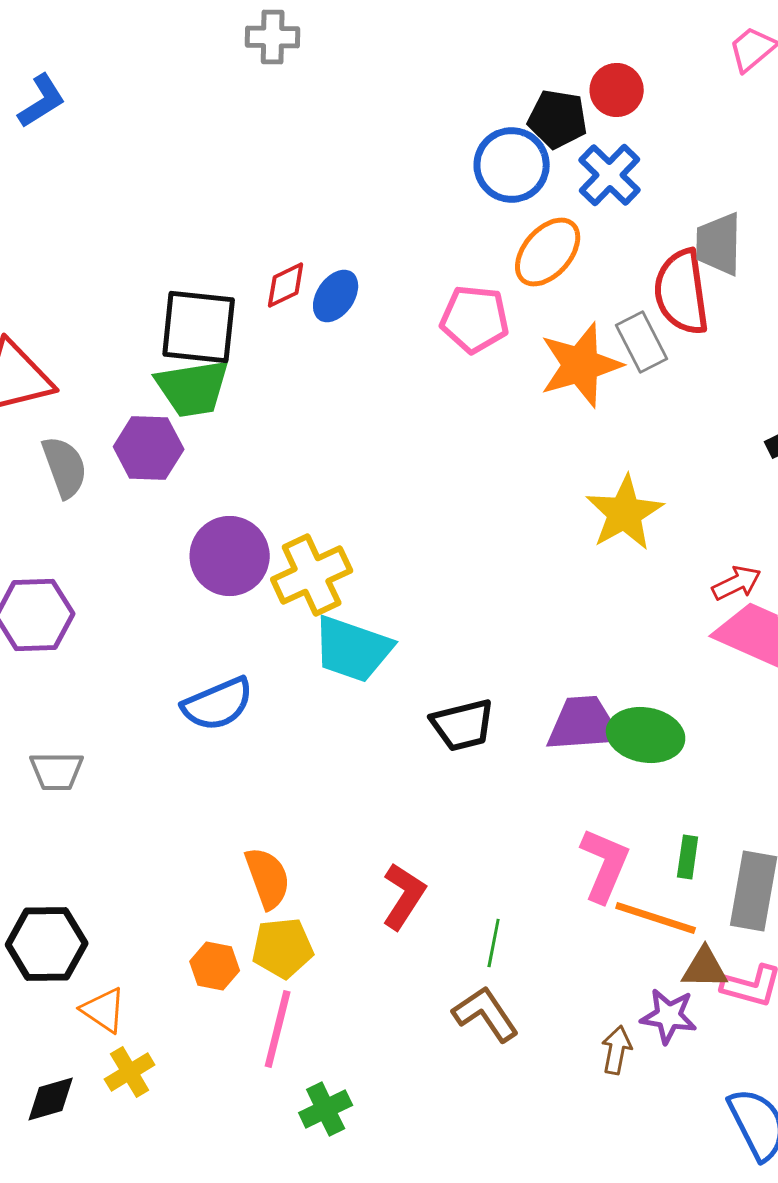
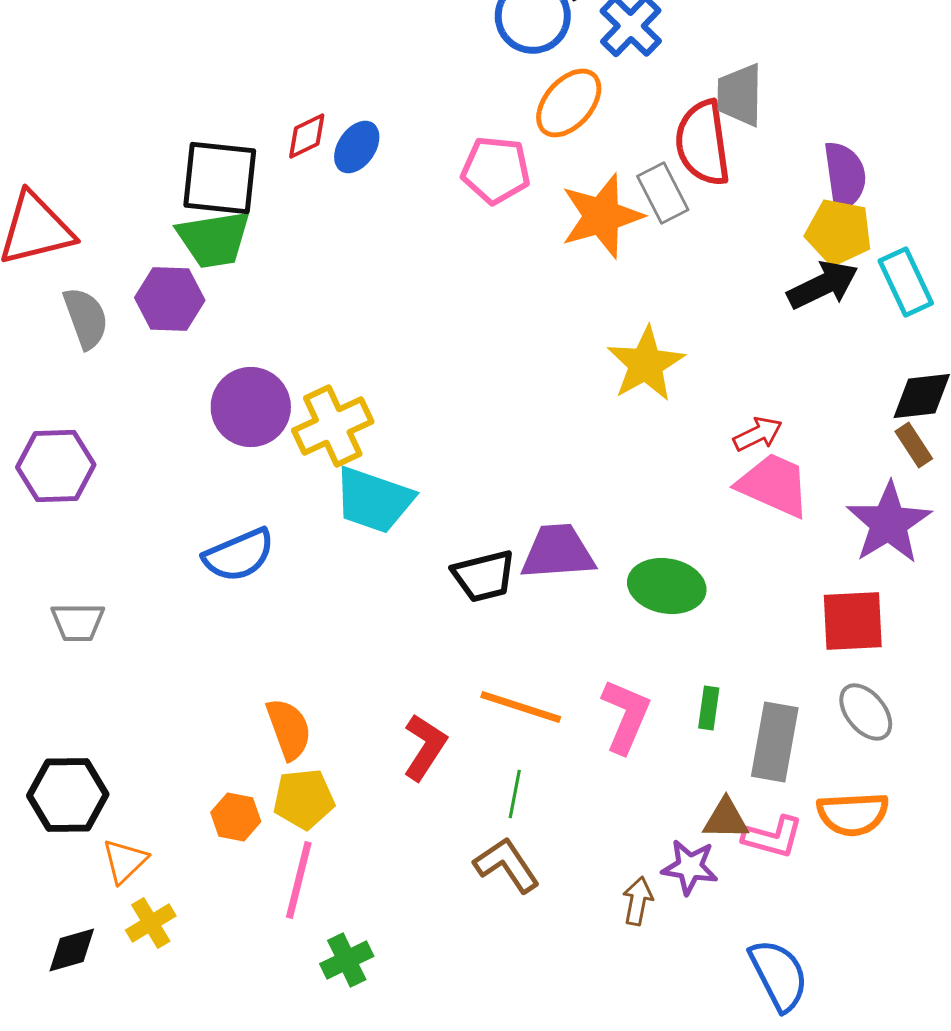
purple trapezoid: (584, 724) -> (558, 552), moved
orange line: (656, 918) -> (521, 707), moved
orange triangle: (104, 1010) -> (125, 861), turned 42

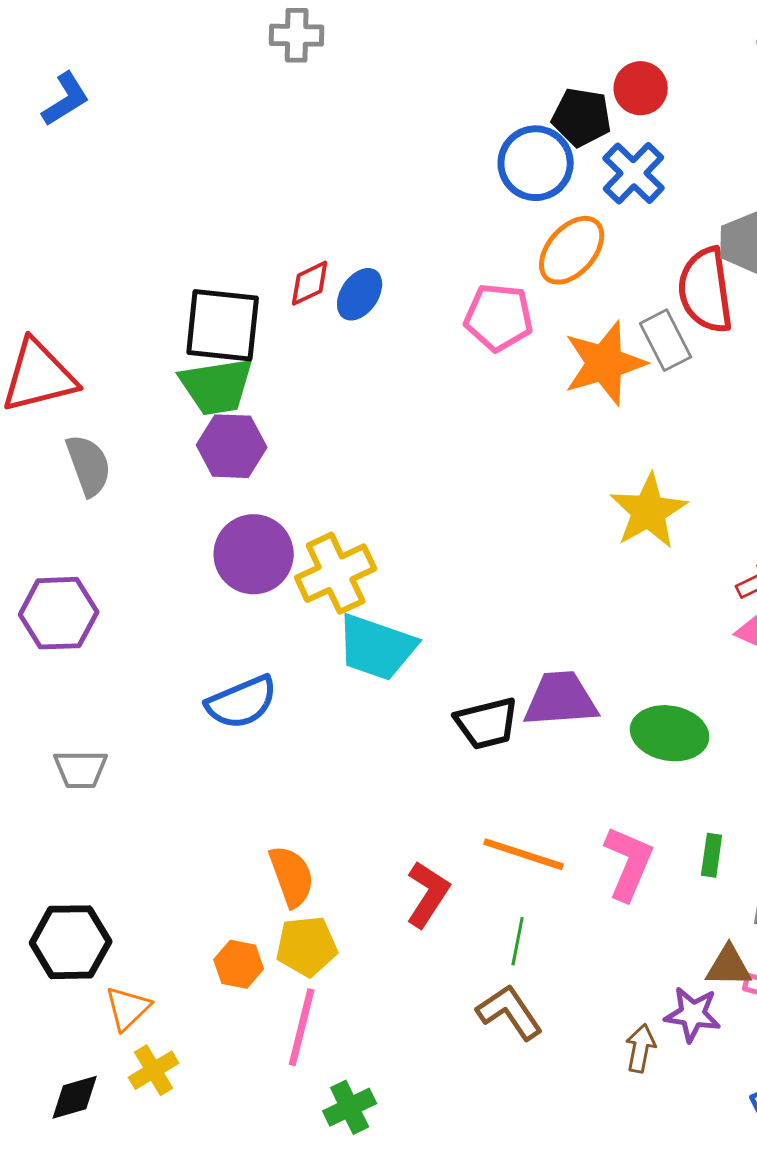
purple hexagon: (170, 299) -> (232, 446), moved

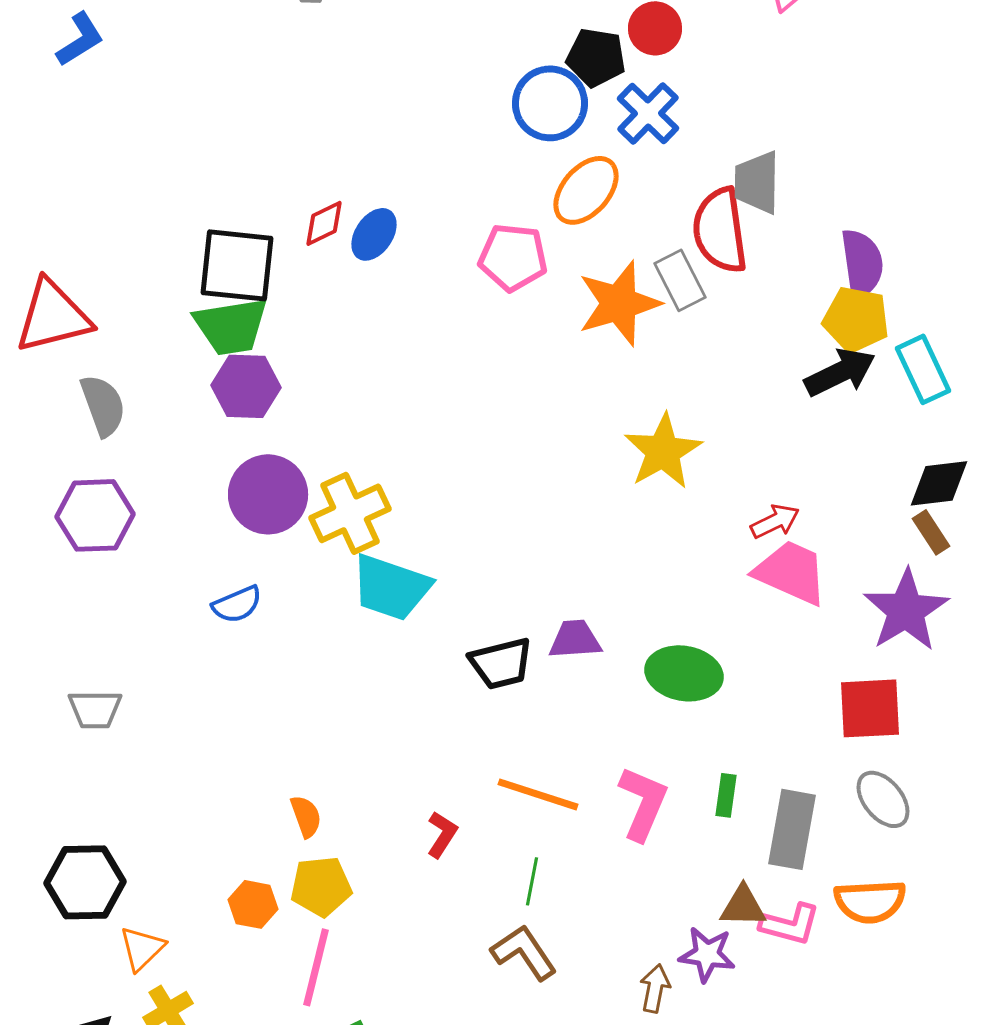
purple hexagon: (59, 613) -> (95, 515), moved
purple trapezoid: (561, 699) -> (575, 639), size x0.7
blue semicircle: (242, 702) -> (237, 604), moved, size x0.7
orange semicircle: (292, 876) -> (306, 816), size x0.7
red L-shape: (428, 894) -> (442, 834), size x0.7

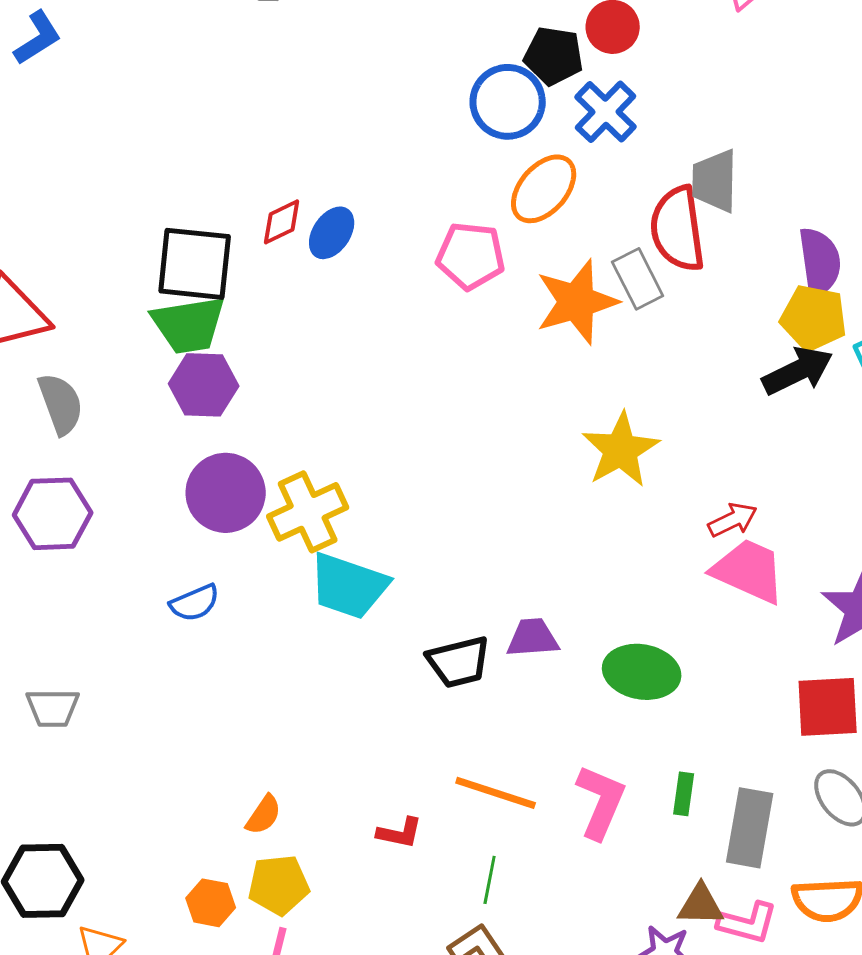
orange semicircle: (306, 816) -> (264, 815), turned 54
red L-shape: (442, 834) -> (400, 833), turned 69

